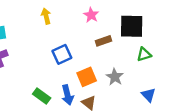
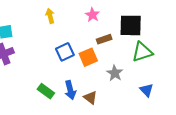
green triangle: (144, 54) -> (142, 52), size x1.5
orange square: (87, 77) -> (88, 57), moved

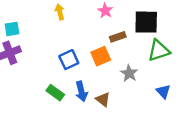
blue square: (65, 52) -> (69, 60), moved

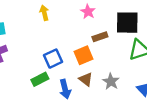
gray star: (129, 73) -> (111, 81), moved
green rectangle: (55, 93) -> (40, 79), moved, turned -63
brown triangle: (103, 99) -> (86, 79), moved

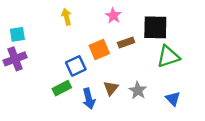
orange square: (84, 55) -> (99, 50), moved
brown triangle: (86, 79) -> (111, 88), turned 32

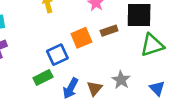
brown triangle: (111, 88) -> (95, 88), moved
blue arrow: (89, 99) -> (71, 88), turned 42

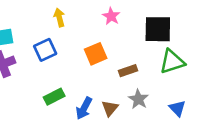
brown rectangle: (109, 31) -> (128, 71), moved
blue square: (57, 55) -> (45, 50), moved

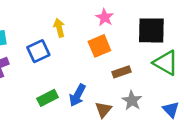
yellow arrow: (59, 18) -> (59, 28), moved
orange square: (96, 54) -> (99, 46), moved
green triangle: (172, 62) -> (166, 63), turned 48
blue arrow: (84, 108) -> (77, 95), moved

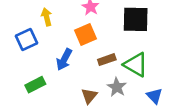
green triangle: (166, 63) -> (136, 65), moved
blue arrow: (77, 95) -> (64, 60), moved

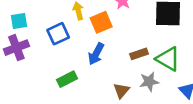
orange square: (85, 34) -> (101, 22), moved
gray star: (117, 87) -> (149, 82), turned 30

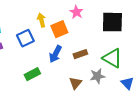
brown rectangle: (139, 54) -> (80, 54), moved

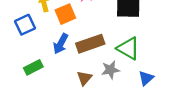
brown rectangle: (80, 54) -> (90, 44), size x1.6
blue triangle: (127, 83) -> (146, 78), turned 32

